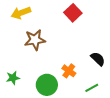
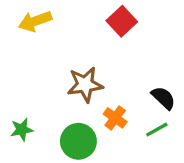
brown star: (35, 40) -> (85, 85), moved
green line: (92, 88) -> (157, 130), moved

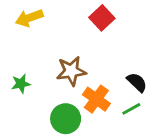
orange cross: (115, 118) -> (96, 99), size x1.4
green star: (22, 130) -> (21, 84), moved

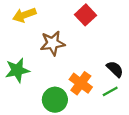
brown star: (71, 71) -> (53, 43), moved
green star: (21, 84) -> (17, 70), size x1.5

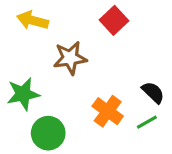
yellow arrow: (24, 15) -> (33, 20), turned 35
green circle: (55, 100) -> (48, 133), moved

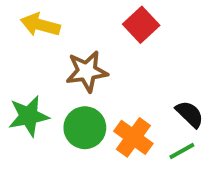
green circle: (48, 133) -> (85, 128), moved

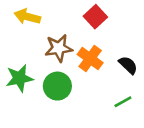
black semicircle: (190, 114) -> (128, 65), moved
orange cross: (133, 137) -> (90, 59), moved

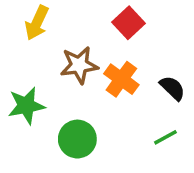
yellow arrow: (27, 17) -> (37, 23), turned -80
green circle: (57, 86) -> (77, 139), moved

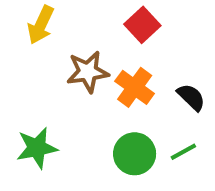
green star: (26, 106) -> (37, 148), moved
green circle: (77, 139) -> (135, 154), moved

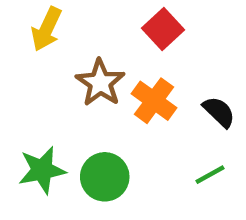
brown star: (88, 72) -> (100, 83), turned -30
green circle: (135, 154) -> (105, 177), moved

